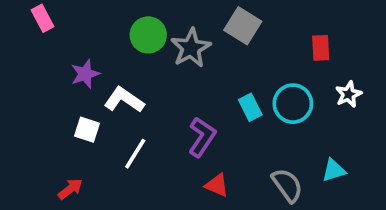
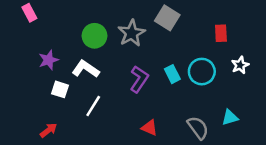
green circle: (148, 35) -> (94, 36), moved
purple star: (85, 74) -> (49, 60), moved
purple L-shape: (202, 137) -> (139, 79), moved

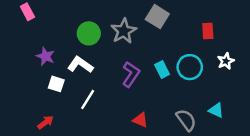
purple star: (49, 60) -> (45, 56), turned -30
cyan triangle: (230, 117) -> (216, 110), turned 42

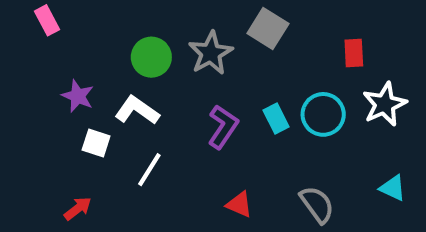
white star: (226, 61) -> (385, 104), size x1.5
cyan triangle: (216, 110) -> (393, 188), moved

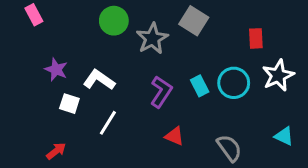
green circle: (151, 57) -> (114, 21), moved
red triangle: (239, 204) -> (175, 136), moved

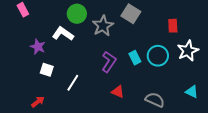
white L-shape: (99, 80) -> (63, 34), moved
gray semicircle: (229, 148) -> (155, 100), turned -30

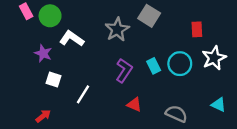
green circle: (77, 14) -> (50, 16), moved

